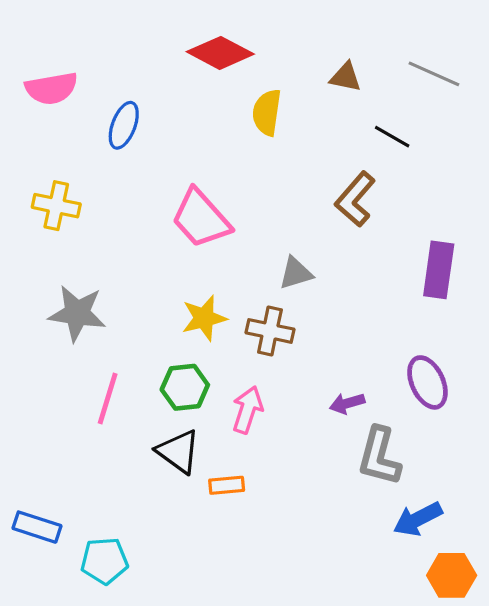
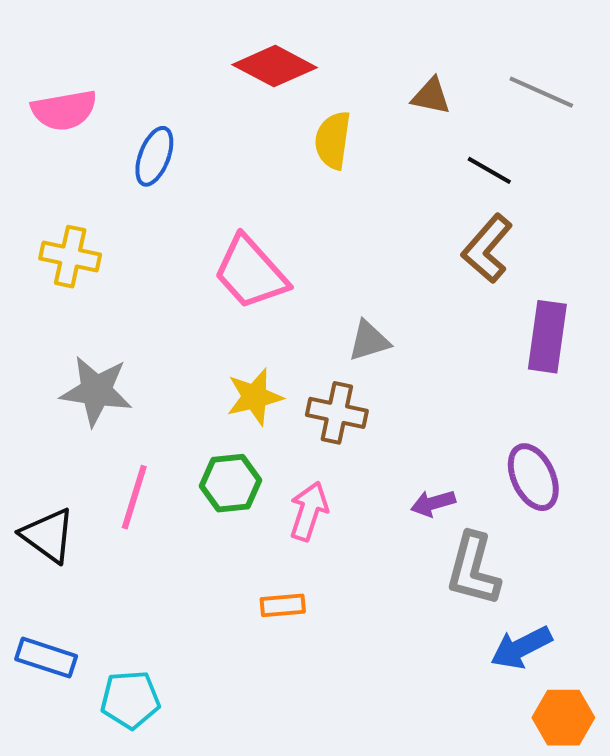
brown L-shape: (355, 199) -> (487, 249), moved
black triangle: (178, 452) -> (48, 535), moved

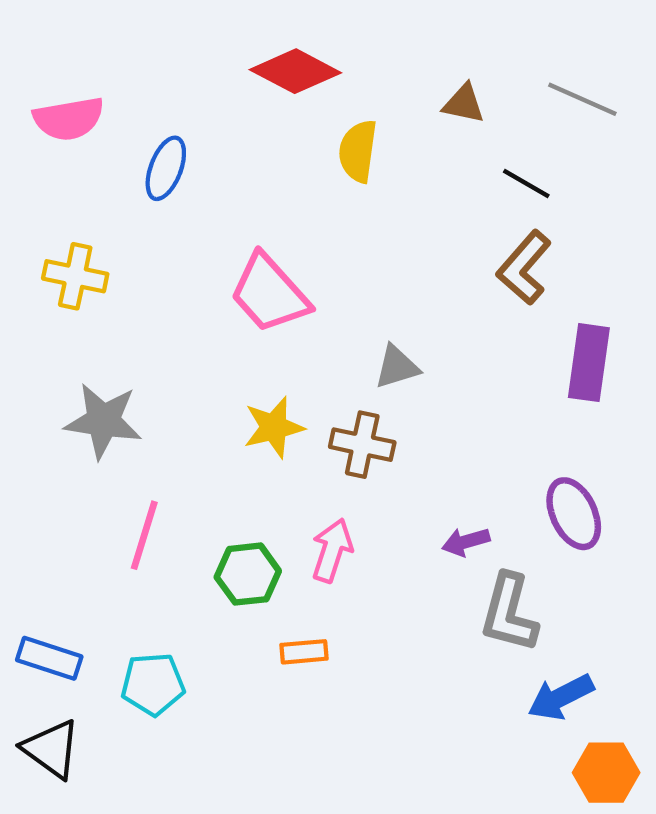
green hexagon: (231, 483) -> (248, 574), moved
black triangle: (48, 535) -> (51, 749), moved
blue rectangle: (46, 658) -> (49, 658), moved
cyan pentagon: (130, 700) -> (153, 684), moved

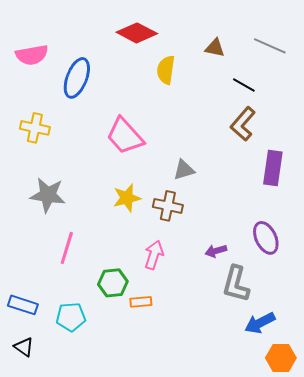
blue ellipse: (166, 168) -> (77, 78), size x1.4
green hexagon: (248, 574) -> (113, 283), moved
black triangle: (51, 749) -> (24, 347), size x0.7

